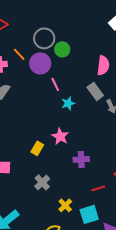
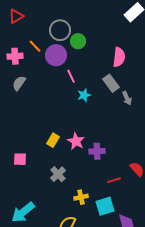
pink star: (60, 136) -> (76, 141), moved
yellow cross: (65, 205) -> (81, 197), turned 32

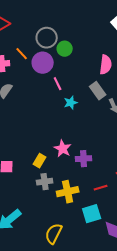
yellow rectangle: (53, 140) -> (40, 161), moved
gray cross: (58, 174) -> (45, 182), turned 35
yellow cross: (81, 197) -> (68, 192), moved, size x1.5

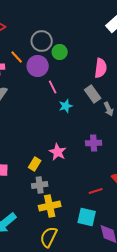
purple cross: (84, 159) -> (94, 143), moved
yellow cross: (68, 192) -> (50, 206), moved
cyan square: (92, 214) -> (87, 217), turned 30

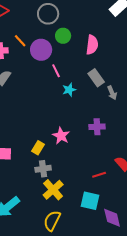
gray circle: (42, 41) -> (48, 14), moved
pink semicircle: (101, 68) -> (92, 45), moved
yellow cross: (50, 206) -> (53, 190), turned -30

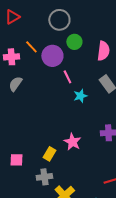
gray cross: (43, 169) -> (44, 177), moved

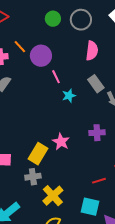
gray circle: (59, 20) -> (81, 20), moved
green circle: (74, 42) -> (53, 19), moved
yellow rectangle: (49, 154) -> (38, 154), size x1.5

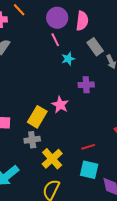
pink semicircle: (92, 51) -> (82, 21), moved
purple circle: (41, 56) -> (57, 18), moved
purple cross: (97, 133) -> (86, 85), moved
red line: (99, 181) -> (88, 147), moved

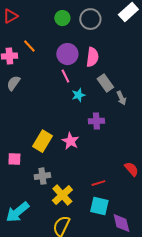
yellow rectangle: (37, 117) -> (42, 141), moved

